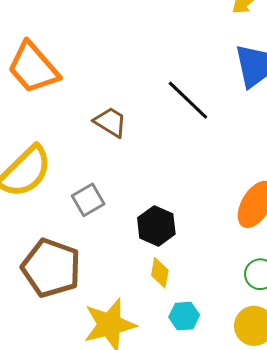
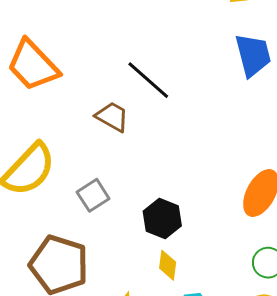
black line: (188, 100) -> (148, 80), moved

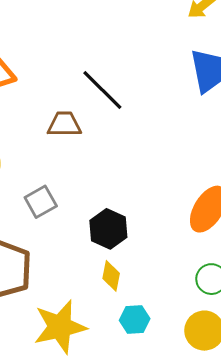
brown trapezoid: (112, 117) -> (64, 124), turned -33

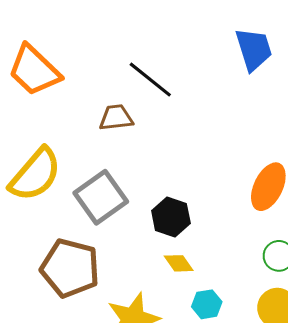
gray square: (41, 202) -> (101, 197), size x1.6
yellow diamond: (111, 276) -> (179, 263), turned -40

